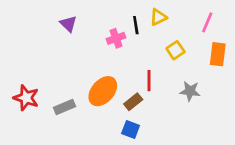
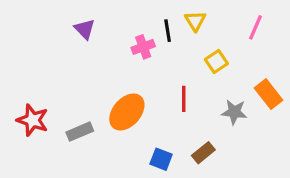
yellow triangle: (158, 17) -> (195, 21), turned -36
orange rectangle: (218, 54) -> (268, 94), moved, turned -45
brown rectangle: (133, 102) -> (203, 153), moved

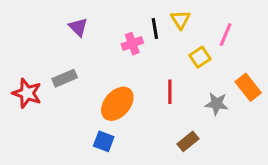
pink line: (255, 27) -> (226, 35), moved
red star: (33, 120) -> (27, 93), moved
gray rectangle: (80, 132) -> (65, 78), moved
blue square: (161, 159) -> (104, 141), moved

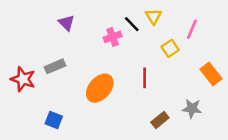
black line: (155, 29) -> (132, 24), turned -36
gray star: (217, 104) -> (192, 109), moved
blue square: (104, 141) -> (54, 120), moved

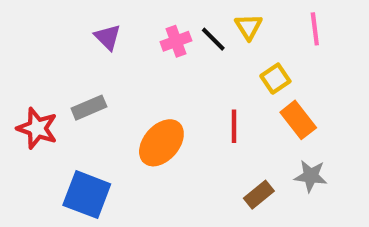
pink line: (192, 29) -> (315, 29), moved, turned -30
pink cross: (113, 37) -> (176, 41), moved
orange rectangle: (211, 74) -> (298, 120), moved
blue square: (54, 120) -> (87, 195), size x1.6

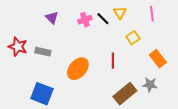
gray rectangle: (89, 108) -> (43, 52), turned 35
orange rectangle: (298, 120) -> (158, 59), moved
red star: (37, 128) -> (18, 47), moved
brown rectangle: (259, 195) -> (125, 94), size x1.6

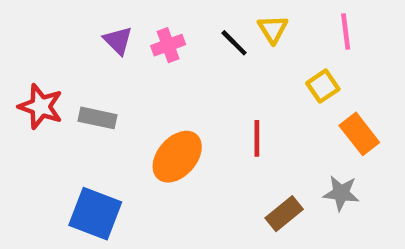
pink cross: (85, 20) -> (168, 45), moved
yellow square: (133, 38) -> (323, 86), moved
brown rectangle: (125, 94) -> (284, 214), size x0.7

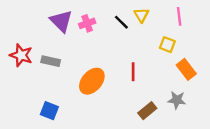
purple triangle: (118, 41) -> (61, 21), size x1.5
yellow square: (323, 86) -> (167, 45), turned -35
blue square: (95, 214) -> (49, 111), size x0.7

